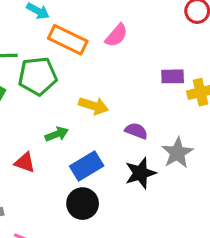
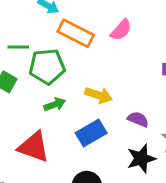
green arrow: (57, 134) -> (55, 104), moved
red triangle: (25, 162) -> (34, 147), size x1.6
blue rectangle: (87, 166) -> (91, 133), moved

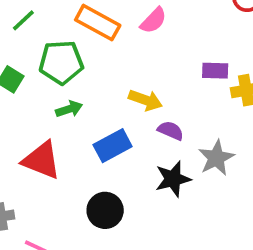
green line: (18, 47) -> (23, 20), moved, turned -45
yellow arrow: (99, 95) -> (145, 100), moved

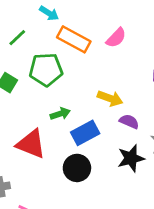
green arrow: (69, 109) -> (60, 114), moved
black circle: (105, 210) -> (77, 168), moved

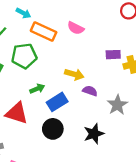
pink semicircle: (116, 38) -> (76, 28), turned 77
black star: (131, 158) -> (94, 134), moved

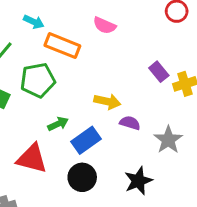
pink semicircle: (76, 28) -> (105, 25), moved
purple rectangle: (113, 55) -> (159, 72), turned 56

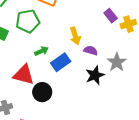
yellow arrow: (107, 102) -> (75, 36), turned 60
black circle: (82, 177) -> (42, 92), moved
black star: (138, 181) -> (95, 75), moved

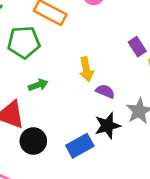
blue rectangle: (61, 62) -> (80, 146), moved

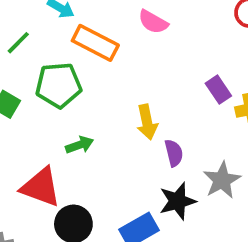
purple semicircle: (105, 91) -> (174, 153), turned 54

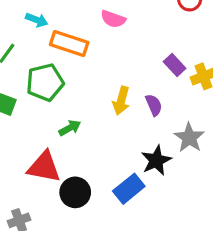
yellow arrow: (147, 122) -> (121, 101), turned 36
purple semicircle: (174, 153) -> (154, 105), moved

